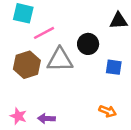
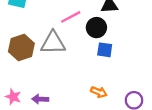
pink line: (44, 33) -> (71, 17), moved
black circle: (88, 44) -> (96, 28), moved

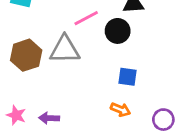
blue square: (105, 50) -> (128, 77), moved

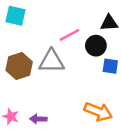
blue square: (128, 77) -> (110, 66), moved
orange arrow: (120, 110) -> (98, 112), size x1.6

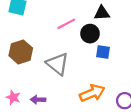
gray triangle: (52, 61) -> (58, 64), moved, turned 40
orange arrow: (98, 112) -> (92, 93), turned -45

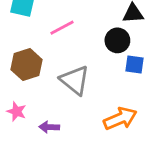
pink line: (66, 24) -> (62, 28), moved
pink star: (13, 97) -> (17, 111), moved

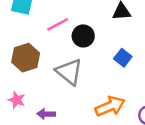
black circle: (117, 40) -> (83, 36), moved
blue square: (134, 65) -> (123, 58), turned 30

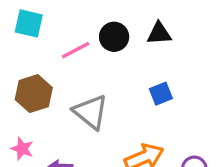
black circle: (83, 36) -> (114, 37), moved
blue square: (123, 58) -> (161, 94), turned 30

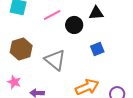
black circle: (114, 37) -> (74, 25), moved
pink line: (76, 50) -> (52, 15), moved

